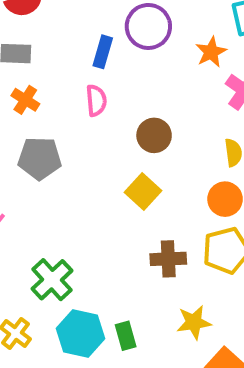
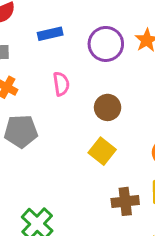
purple circle: (148, 26) -> (106, 44), moved
blue rectangle: (103, 52) -> (50, 34), moved, turned 65

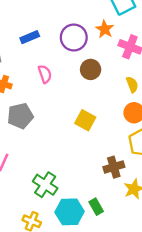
brown circle: (108, 107) -> (91, 69), moved
brown cross: (125, 201) -> (114, 167), moved

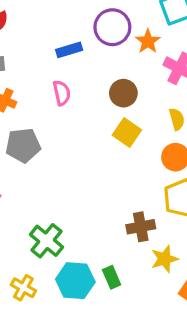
blue rectangle: (30, 37) -> (69, 50), moved
purple circle: (74, 38) -> (112, 27), moved
yellow square: (85, 120) -> (127, 133), moved

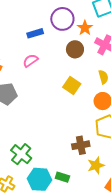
pink semicircle: (62, 93) -> (30, 61), turned -112
brown circle: (123, 93) -> (75, 49), moved
green rectangle: (112, 277) -> (62, 177), turned -48

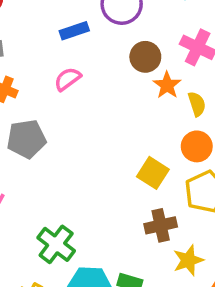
orange star: (85, 28) -> (167, 85), moved
yellow square: (72, 86) -> (153, 173), moved

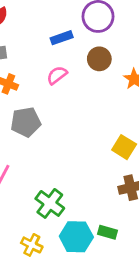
brown circle: (145, 57) -> (99, 59), moved

